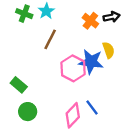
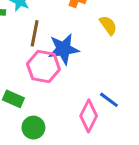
blue star: (91, 62) -> (64, 49), moved
pink hexagon: (73, 68) -> (43, 67), moved

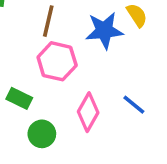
blue star: (64, 49) -> (104, 30), moved
pink diamond: (89, 116) -> (88, 112), moved

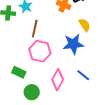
blue star: (104, 30) -> (73, 44), moved

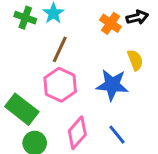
green rectangle: (19, 72) -> (22, 109), size x1.5

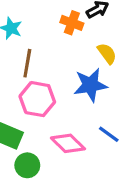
pink diamond: (77, 133) -> (68, 143), turned -72

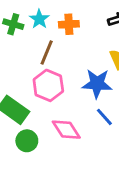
orange cross: (72, 23) -> (69, 24), moved, turned -36
blue line: (109, 134) -> (104, 117), moved

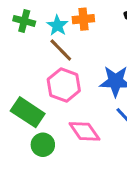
cyan star: (39, 19) -> (57, 26), moved
brown line: (47, 52) -> (61, 50), turned -65

